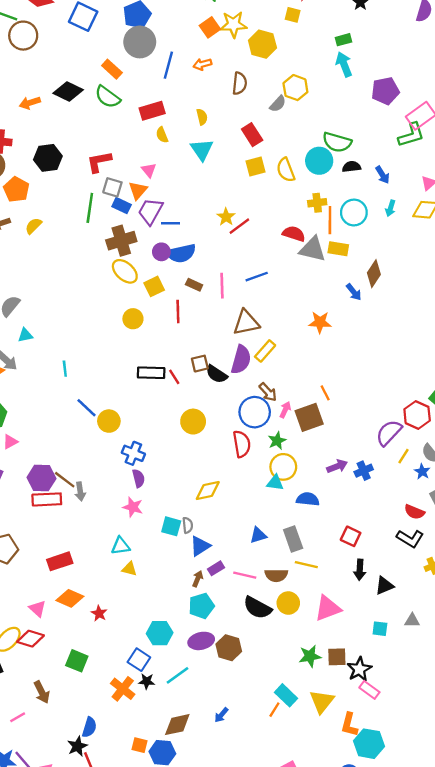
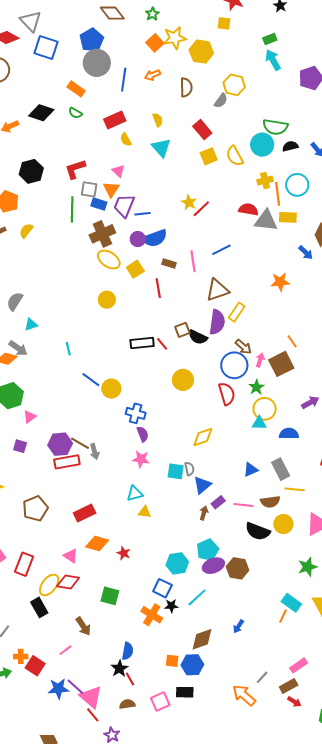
green semicircle: (108, 97) -> (75, 113), size x0.6
yellow circle: (133, 319) -> (107, 300), moved
cyan pentagon: (201, 606) -> (208, 550), moved

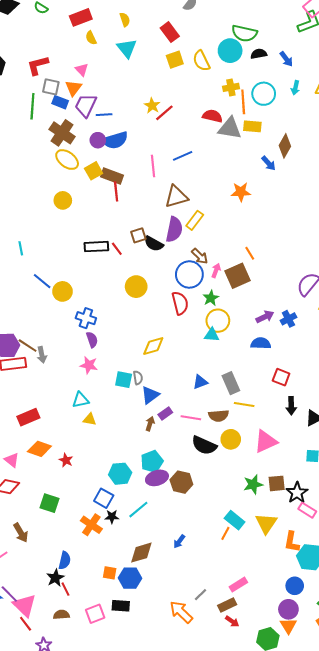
brown cross: (102, 234) -> (62, 133), turned -35
brown rectangle: (169, 263) -> (112, 176), moved, size x1.5
blue semicircle: (289, 434) -> (261, 343), moved

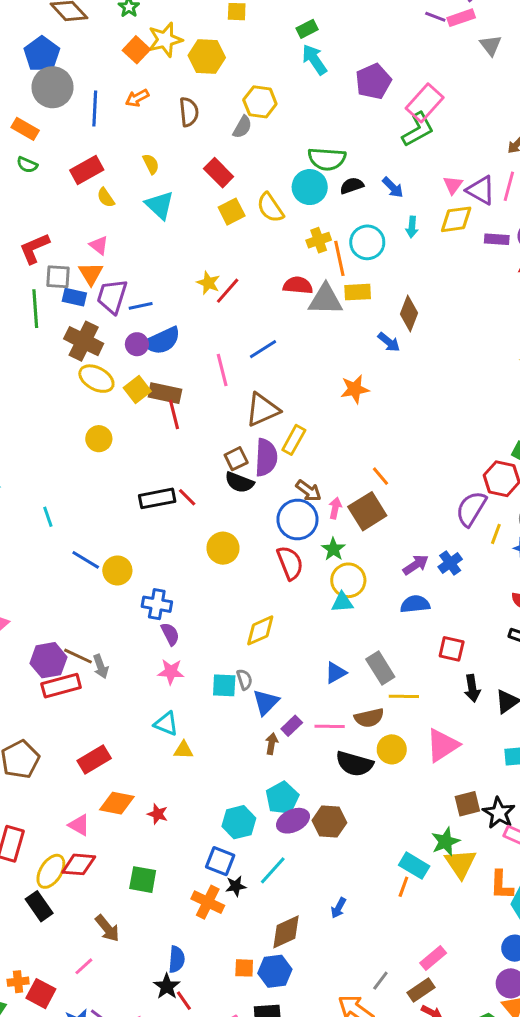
brown square: (138, 235) -> (236, 459), moved
cyan triangle: (81, 400) -> (166, 724), turned 42
green star: (253, 484) -> (445, 842), moved

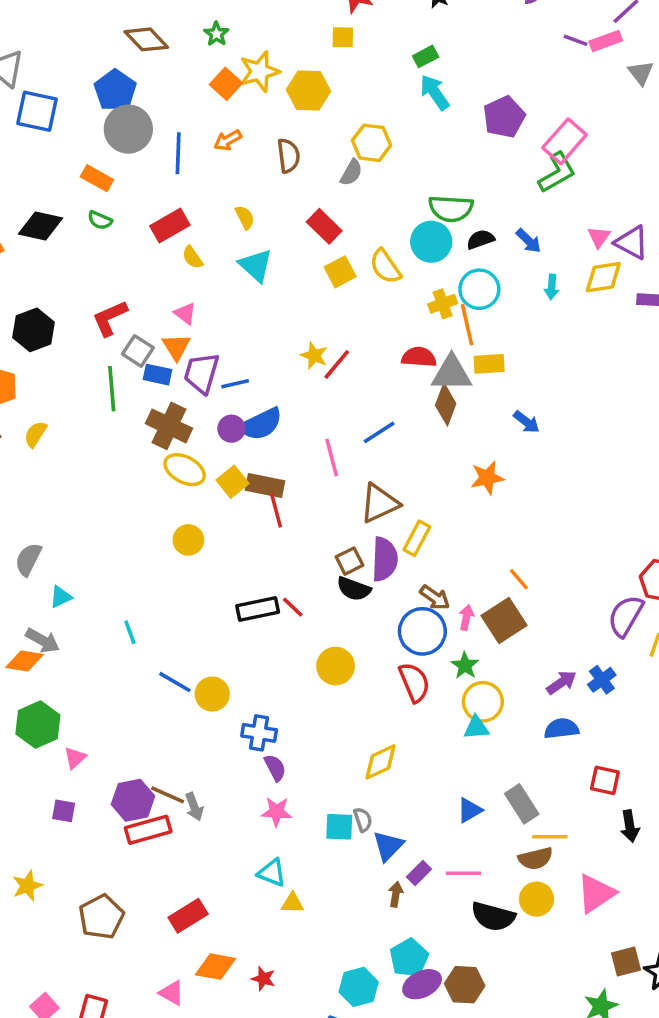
cyan circle: (367, 242) -> (479, 289), moved
gray square: (58, 277) -> (138, 351), turned 30
brown diamond: (409, 314) -> (446, 404), moved
brown semicircle: (369, 718) -> (536, 858), moved

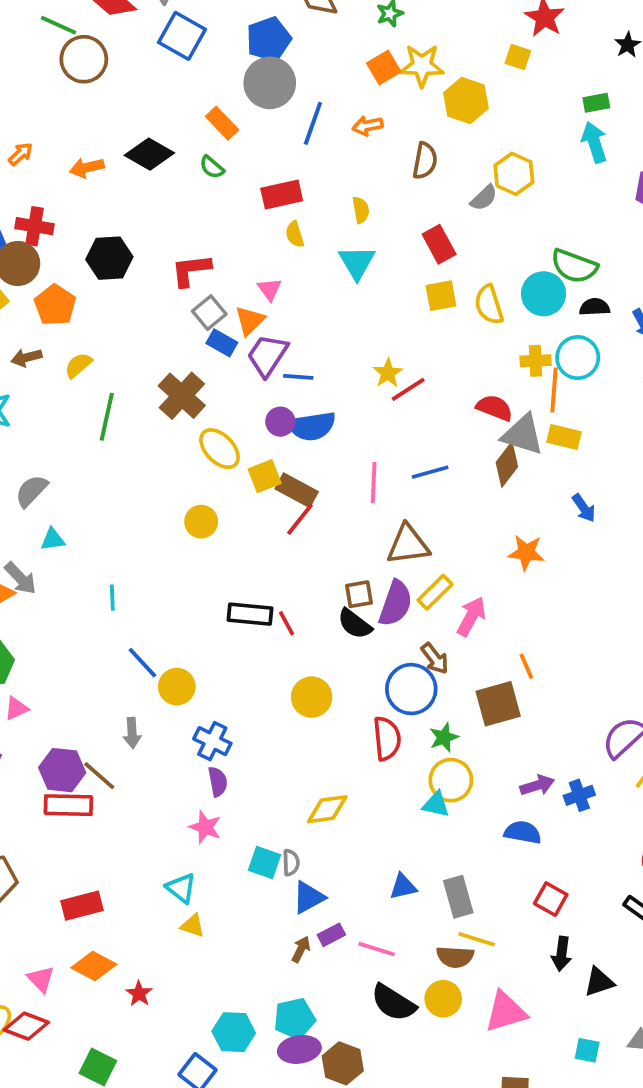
green line: (112, 389) -> (107, 417), moved
brown cross: (169, 426) -> (182, 396), moved
red line: (276, 510) -> (300, 519), turned 36
pink arrow: (466, 617) -> (471, 616), moved, size x1.5
gray arrow: (194, 807) -> (132, 733), moved

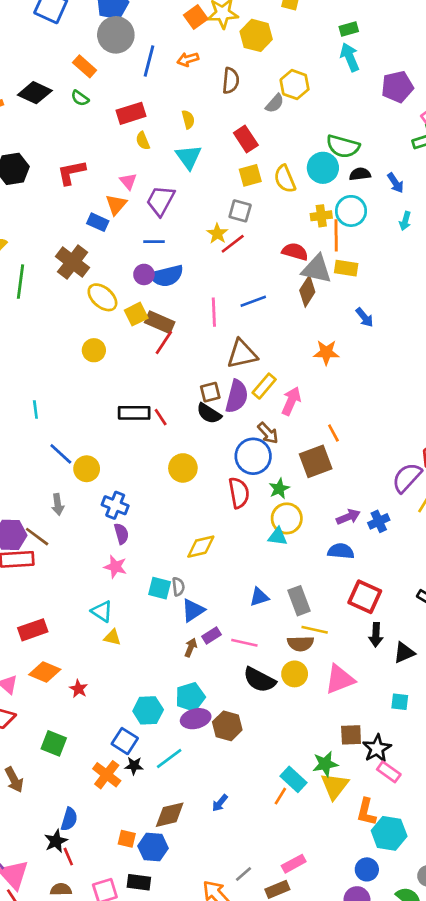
gray square: (209, 313) -> (240, 211), moved, turned -30
purple trapezoid: (267, 355) -> (160, 201), moved
red square: (551, 899) -> (365, 597), size x1.4

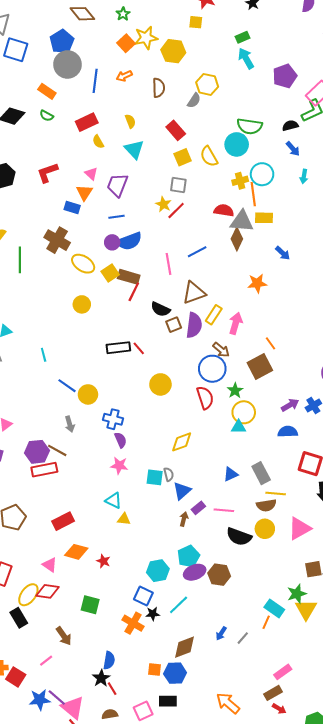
black semicircle: (360, 174) -> (290, 126), moved
black semicircle: (209, 413) -> (160, 309), moved
gray line: (244, 874) -> (243, 638), moved

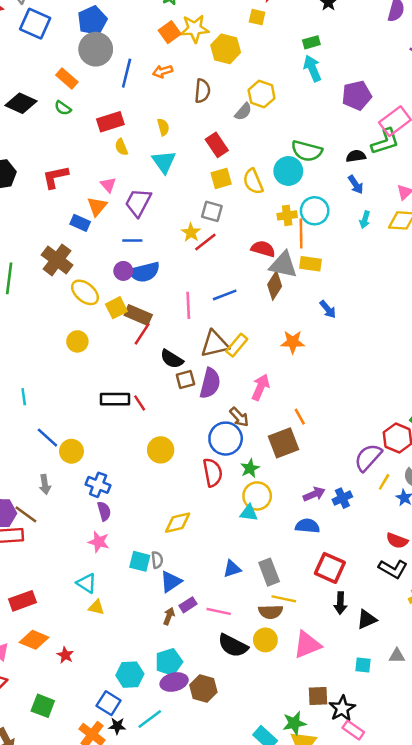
yellow rectangle: (214, 315) -> (237, 345), moved

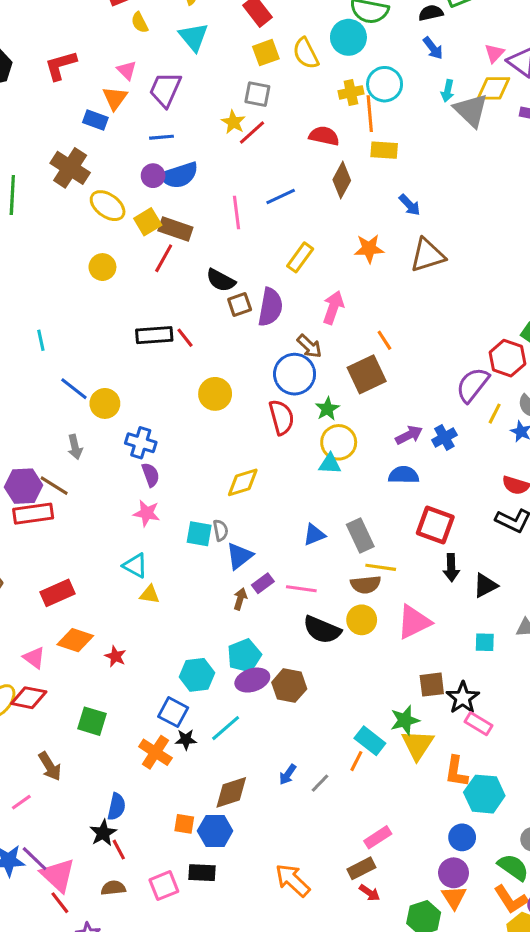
gray triangle: (283, 265) -> (471, 110), moved, turned 36
red line: (142, 334) -> (164, 258), moved
brown triangle: (215, 344) -> (427, 255), moved

